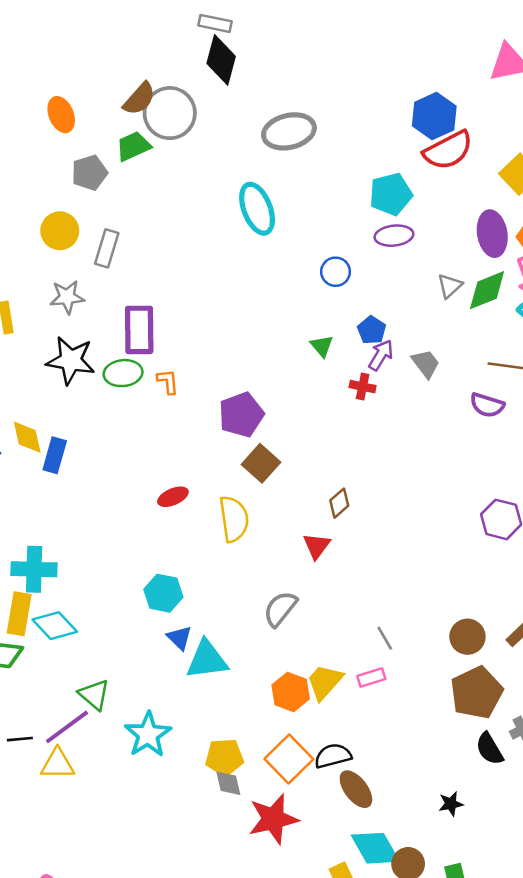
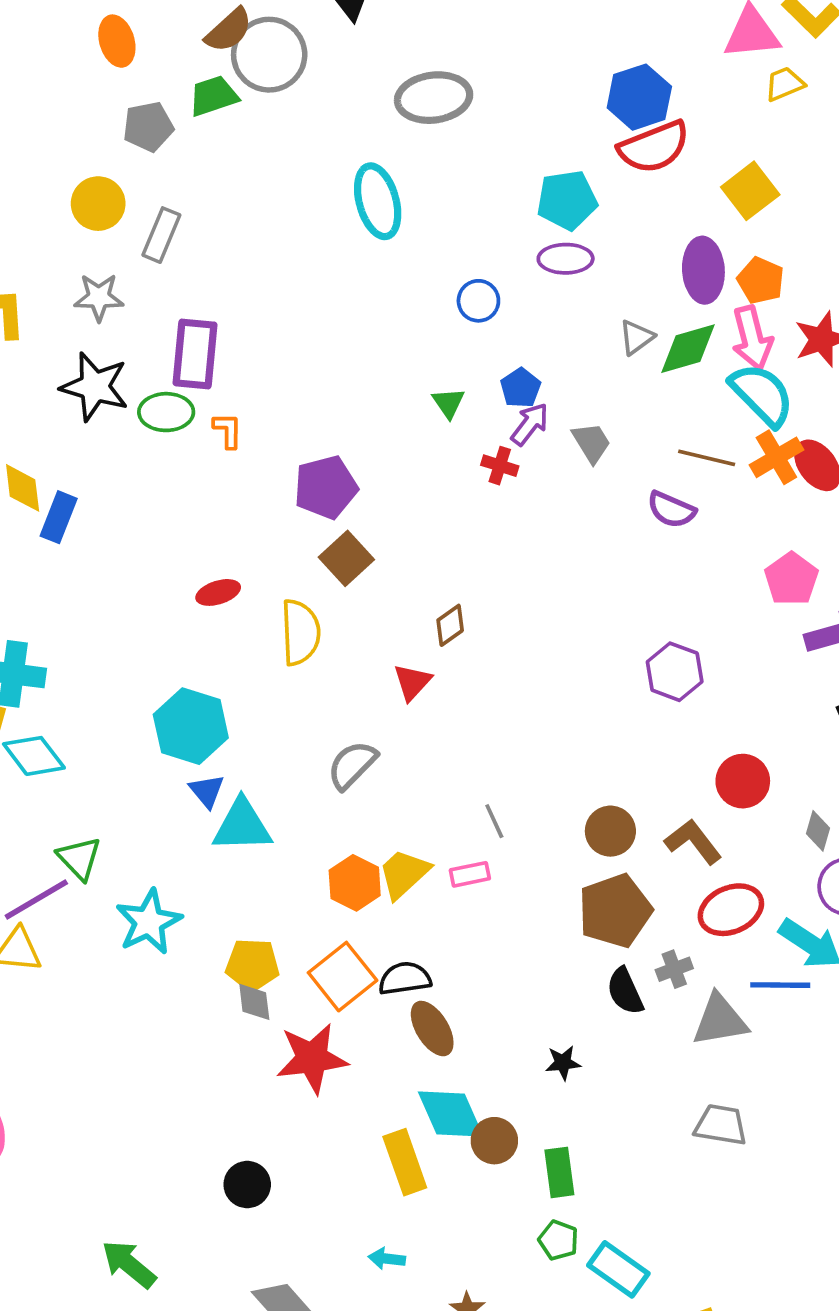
cyan hexagon: (163, 593) -> (191, 726), size x1.4

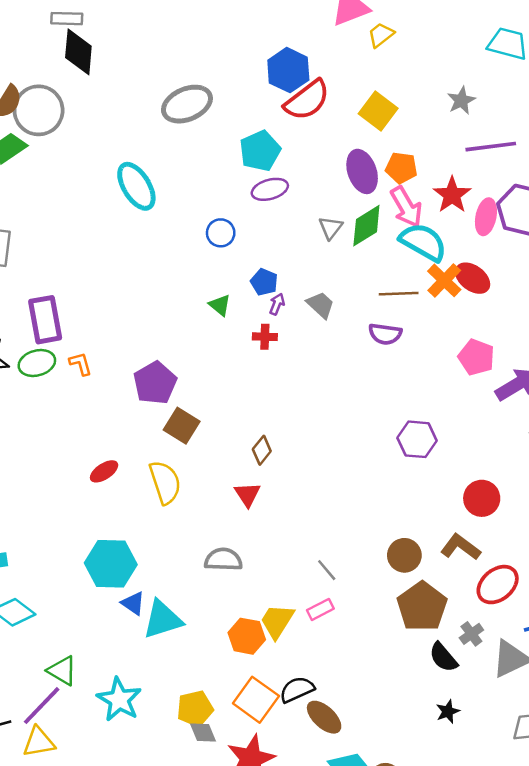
gray ellipse: (434, 98) -> (187, 104), moved
purple arrow: (530, 424) -> (277, 304), size x0.7
gray semicircle: (352, 765) -> (223, 560), turned 63
black star: (563, 1063) -> (448, 711), moved

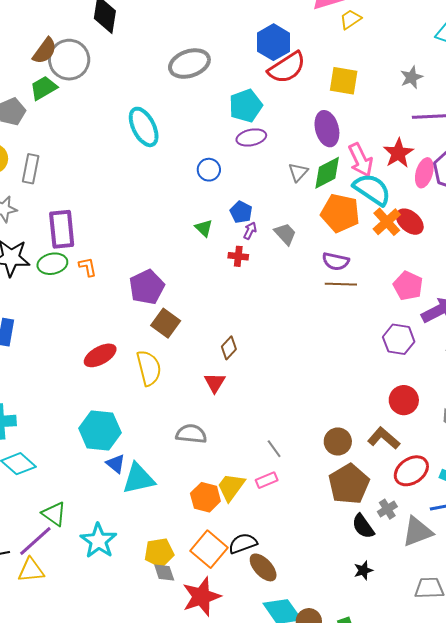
yellow square: (378, 111) -> (344, 81), turned -32
orange pentagon: (401, 168) -> (340, 213), moved, size x1.5
brown line: (399, 294) -> (341, 284), moved
purple hexagon: (417, 439) -> (399, 339), moved
red ellipse: (104, 471) -> (100, 355), size x1.4

